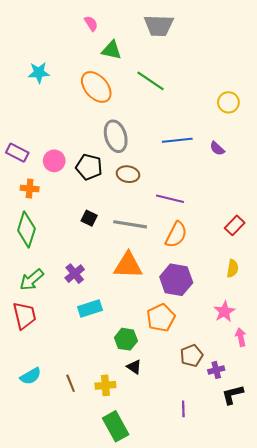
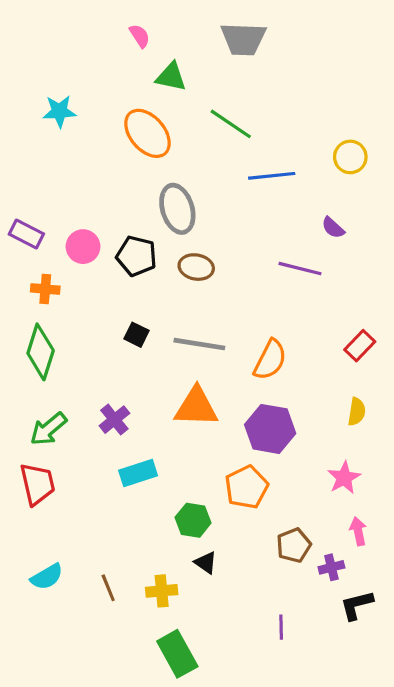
blue line: (177, 140) -> (272, 176), moved
purple line: (170, 199) -> (300, 269), moved
pink arrow: (241, 337) -> (358, 531), moved

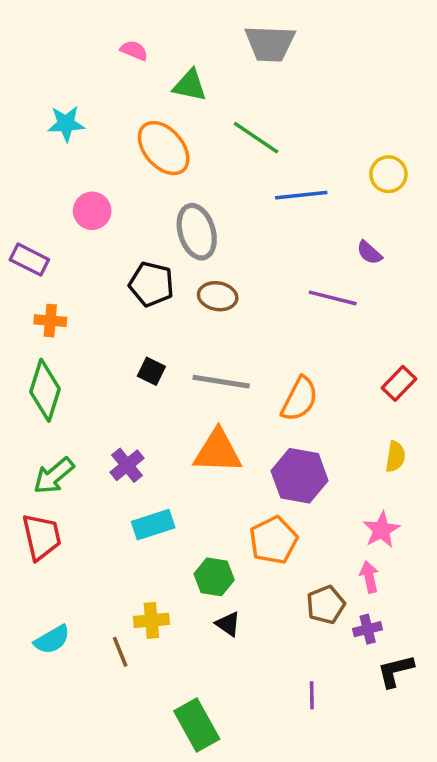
pink semicircle: (140, 36) -> (134, 50), moved, turned -35
pink circle: (83, 247) -> (92, 211), moved
pink arrow: (358, 531) -> (369, 577), moved
yellow cross: (162, 591) -> (151, 620), moved

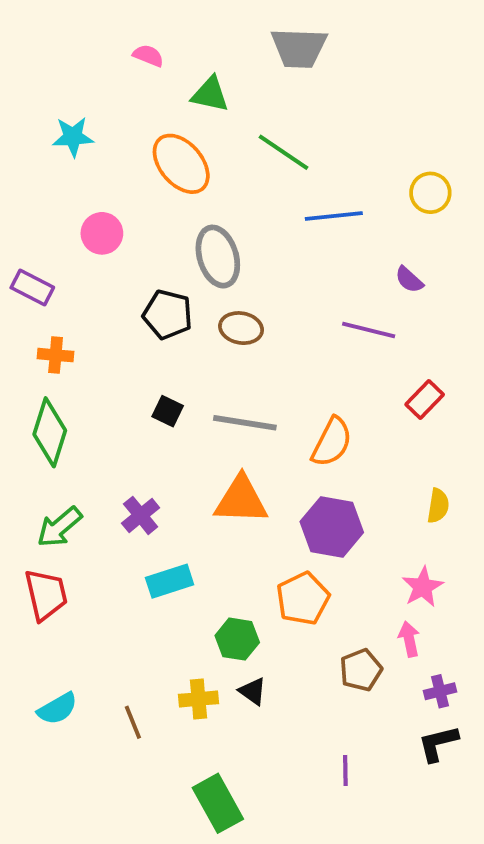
red rectangle: (399, 383) -> (425, 400), moved
yellow cross: (151, 620) -> (199, 699), moved
purple cross: (368, 629) -> (440, 691), moved

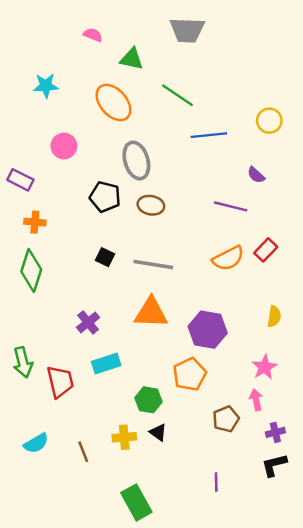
orange semicircle: (332, 442) -> (228, 258), moved, turned 36
green arrow: (59, 527) -> (23, 362), moved, turned -64
red trapezoid: (46, 595) -> (60, 382), moved

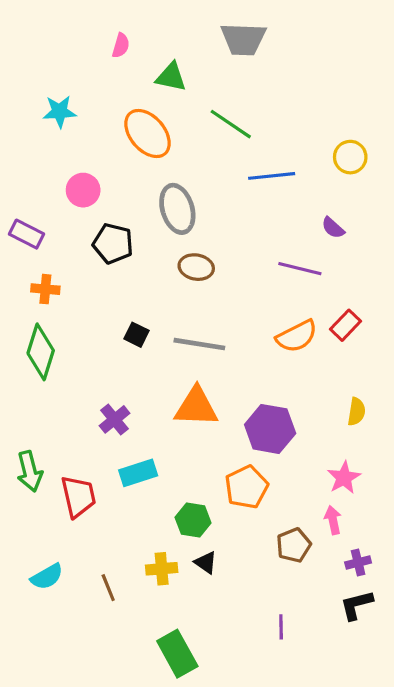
pink semicircle: (93, 35) -> (121, 45), turned 84
black pentagon: (105, 197) -> (113, 243), moved

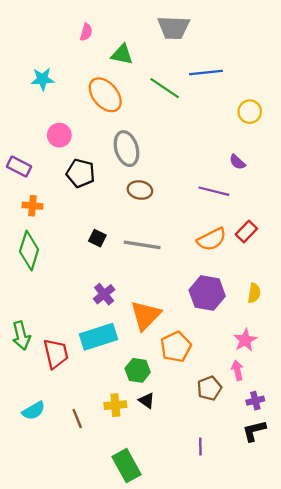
blue line: (272, 176) -> (206, 72), moved
orange triangle: (196, 407) -> (146, 315), moved, turned -48
purple cross: (115, 419) -> (104, 294), moved
purple hexagon: (270, 429) -> (207, 293), moved
cyan rectangle: (138, 473) -> (98, 337), size x1.4

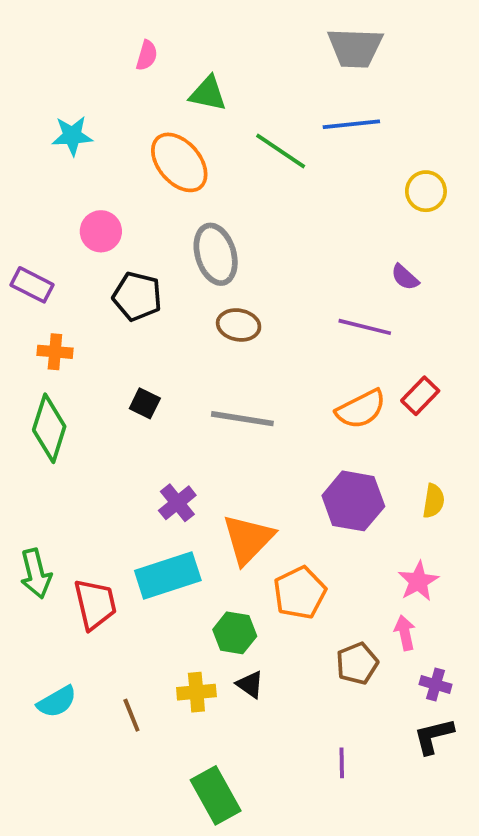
gray trapezoid: (174, 28) -> (355, 48), moved
black square: (97, 238) -> (145, 403), moved
purple cross: (255, 401) -> (436, 684), turned 30

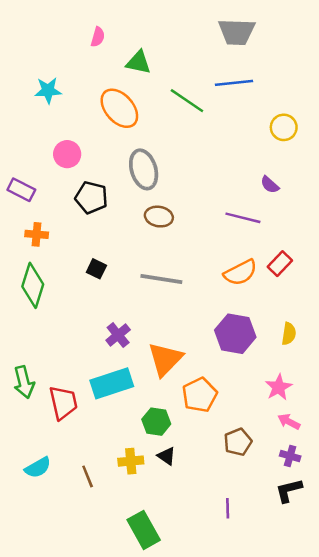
pink arrow: (405, 633) -> (289, 422), moved, turned -50

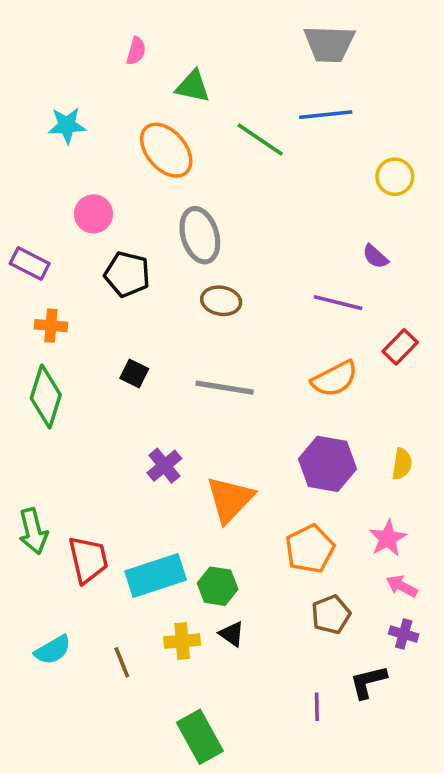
red rectangle: (280, 264) -> (400, 347), moved
cyan rectangle: (112, 383) -> (156, 576), moved
orange pentagon: (200, 395) -> (310, 549), moved
black L-shape: (289, 490) -> (368, 682), moved

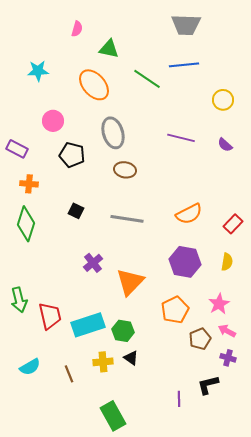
purple semicircle: (375, 256) -> (225, 145), moved
purple line: (338, 303) -> (181, 138), moved
red rectangle: (400, 347) -> (233, 224), moved
brown pentagon: (331, 615) -> (200, 339), moved

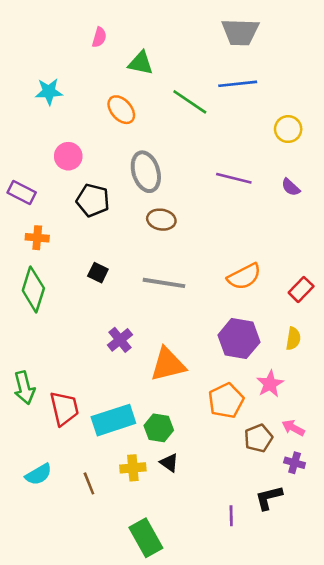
orange ellipse: (94, 85) -> (121, 110), size x0.7
orange triangle: (130, 282) -> (168, 364), turned 32
pink star: (219, 304) -> (270, 384), moved

